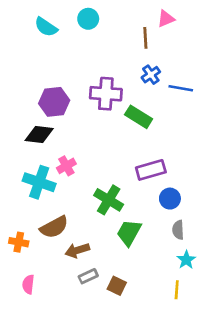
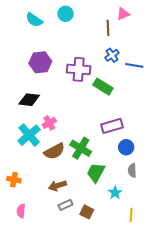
purple hexagon: (54, 102) -> (40, 62), moved
cyan cross: (39, 182) -> (29, 135), turned 30
brown semicircle: (54, 227) -> (54, 151), moved
cyan star: (186, 260) -> (115, 193), moved

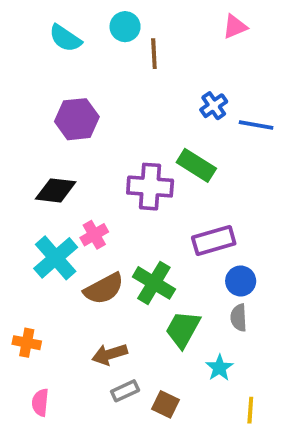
brown line: (108, 28) -> (154, 54), moved
purple cross: (79, 69) -> (150, 187), moved
gray semicircle: (132, 170) -> (239, 318), moved

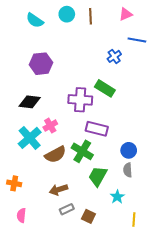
brown line: (154, 54) -> (91, 16), moved
blue line: (256, 125) -> (137, 40), moved
purple rectangle: (214, 241) -> (97, 129), moved, turned 30

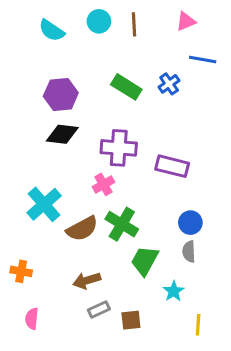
green rectangle: (105, 88) -> (126, 87), moved
black diamond: (30, 102) -> (62, 134), moved
pink cross: (50, 126) -> (103, 184), moved
purple rectangle: (97, 129) -> (172, 166), moved
brown square: (88, 216) -> (131, 320), turned -32

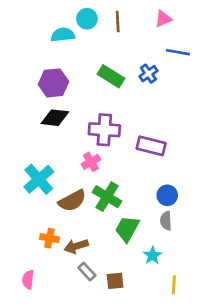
cyan semicircle: (52, 30) -> (63, 35), moved, turned 140
orange cross: (21, 271) -> (49, 238), moved
gray rectangle: (99, 309) -> (87, 272), turned 72

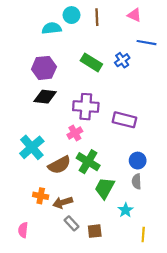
pink triangle: (163, 19) -> (134, 15), turned 48

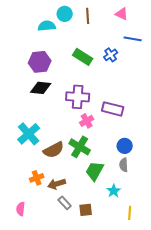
pink cross: (75, 133) -> (87, 121), moved
orange cross: (41, 196) -> (37, 178), turned -32

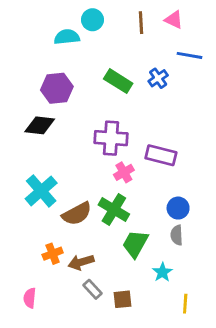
brown line: (88, 16) -> (141, 23), moved
black diamond: (41, 88) -> (40, 125), moved

